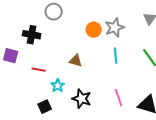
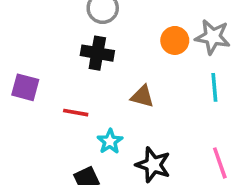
gray star: (115, 28) -> (213, 37), turned 30
black cross: (32, 35) -> (97, 53), moved

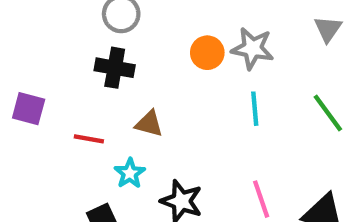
brown triangle: (142, 96) -> (149, 124), moved

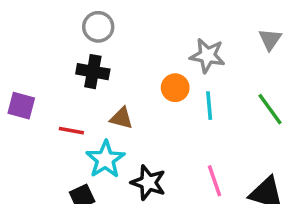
orange circle: (207, 53) -> (175, 88), moved
cyan star: (130, 173) -> (105, 159), size x1.5

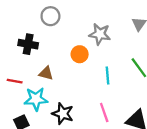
gray circle: (98, 27) -> (50, 16), moved
cyan line: (209, 106) -> (108, 76), moved
cyan star: (105, 159) -> (36, 99), turned 30

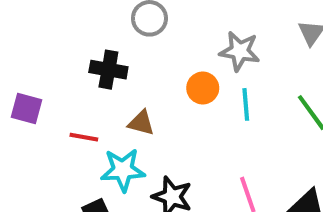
cyan line: (108, 76) -> (246, 104), moved

